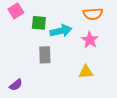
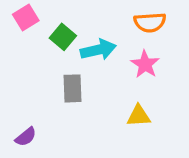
green square: (39, 23) -> (63, 37), turned 35

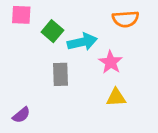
pink square: (26, 18) -> (21, 15), turned 35
pink star: (145, 64) -> (111, 62), moved

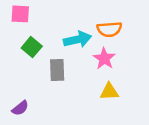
orange semicircle: (126, 19) -> (109, 29), moved
green square: (52, 31) -> (32, 47), moved

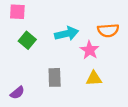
orange semicircle: (109, 29) -> (108, 30), moved
gray rectangle: (57, 70) -> (55, 77), moved

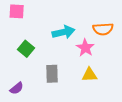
green square: (27, 40) -> (26, 49), moved

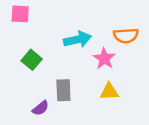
purple semicircle: (17, 88) -> (41, 108), moved

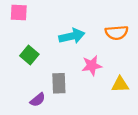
pink star: (104, 59) -> (92, 66), moved, turned 30
yellow triangle: (109, 92) -> (120, 84), moved

